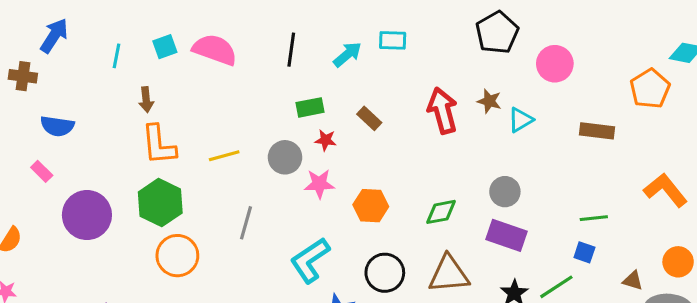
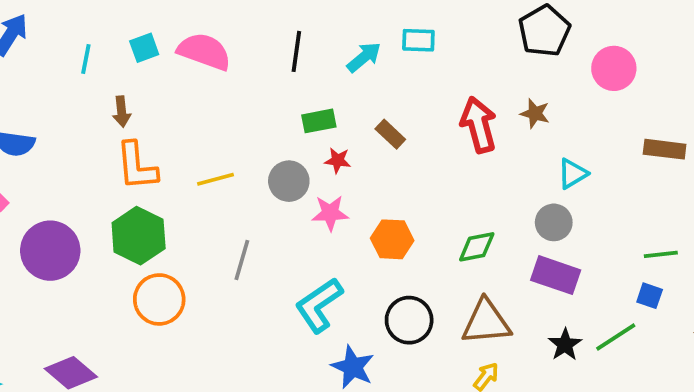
cyan triangle: (521, 120) -> (573, 174), moved

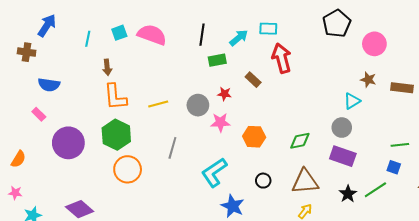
brown star: (535, 113) -> (368, 80), moved
green rectangle: (319, 121) -> (217, 60), moved
red arrow: (479, 125) -> (282, 58), moved
black circle: (409, 320) -> (263, 181), size x0.6

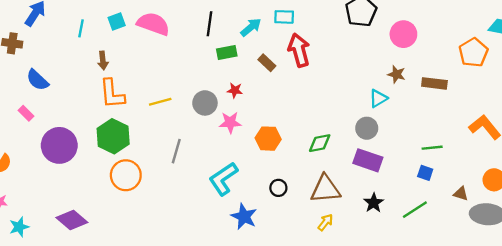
brown rectangle: (253, 80) -> (267, 63), moved
blue semicircle: (49, 85) -> (37, 80), turned 35
green line: (375, 190) -> (415, 210), moved

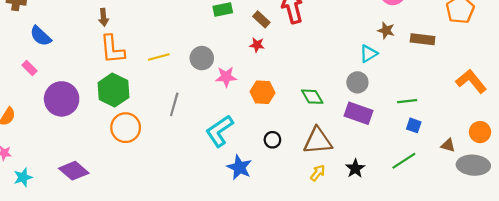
red star: (235, 90) -> (257, 45), moved
green diamond: (320, 143) -> (312, 97), turned 70
green line: (432, 148) -> (407, 101), moved
black star: (374, 203) -> (355, 168), moved

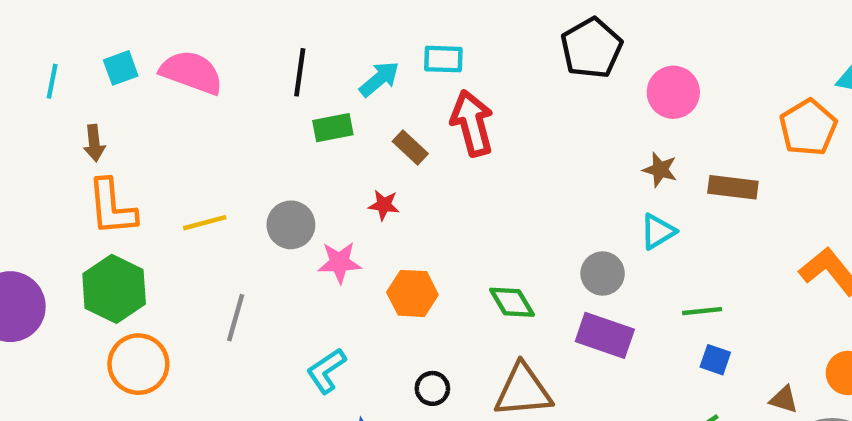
red star: (257, 45) -> (384, 205), moved
cyan triangle: (368, 54) -> (658, 231), moved
cyan L-shape: (219, 131) -> (326, 371), size x0.7

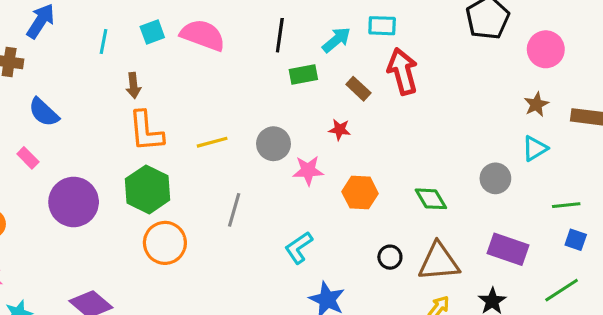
brown star: (660, 170) -> (536, 104), turned 30
purple rectangle: (605, 335) -> (508, 249), moved
black circle: (432, 388) -> (390, 257), moved

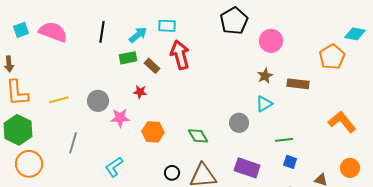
green rectangle: (303, 74) -> (128, 58), moved

